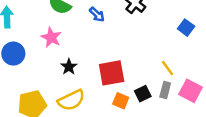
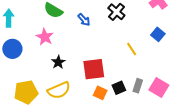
yellow line: (168, 68) -> (132, 49), moved

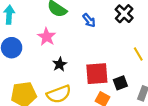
black square: (119, 88) -> (120, 83), moved

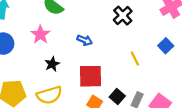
blue arrow: (89, 20) -> (85, 40), moved, turned -32
black square: (120, 83) -> (117, 97), moved, turned -32

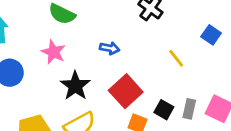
black star: (52, 64) -> (75, 86), size x1.5
red square: (90, 76) -> (126, 91), turned -30

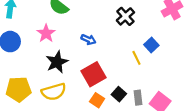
blue square: (211, 35) -> (151, 45), moved
gray rectangle: (189, 109) -> (138, 98), turned -32

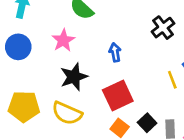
blue arrow: (88, 40) -> (115, 52), turned -128
yellow semicircle: (54, 92) -> (67, 113), turned 35

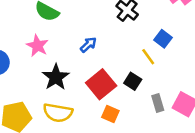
blue arrow: (115, 52) -> (88, 45), turned 72
black square: (147, 123) -> (133, 81), moved

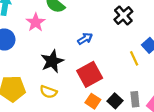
pink star: (37, 46) -> (36, 22), moved
black square: (133, 81) -> (115, 101), moved
yellow semicircle: (58, 113) -> (48, 92), size x0.7

